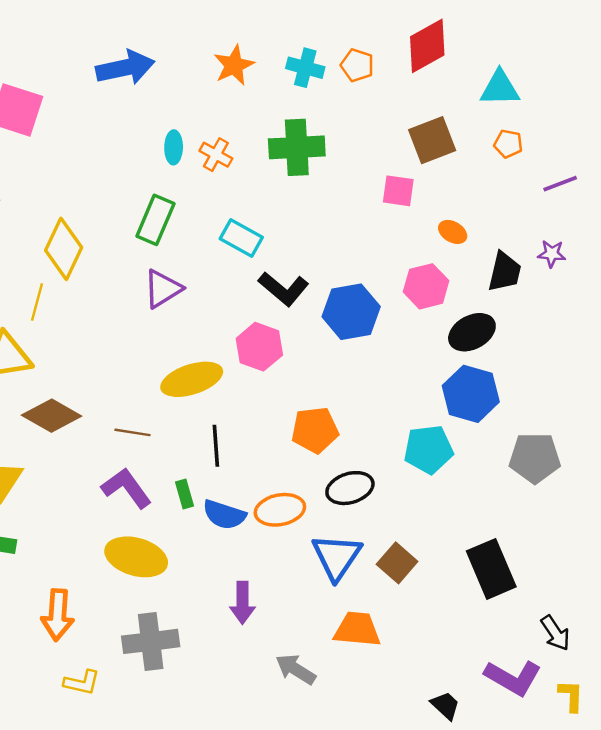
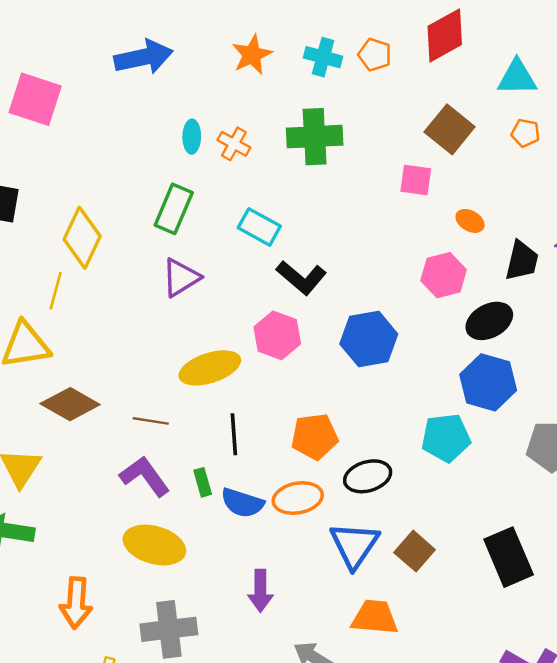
brown square: (432, 140) -> (450, 129), turned -30
blue hexagon: (351, 312) -> (369, 339), moved
orange pentagon: (315, 430) -> (315, 437), moved

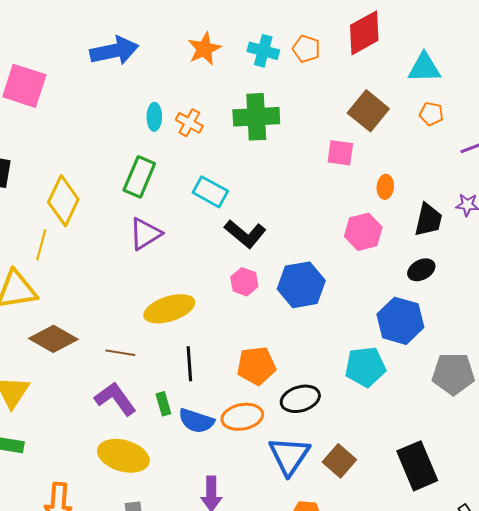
orange ellipse: (470, 221) -> (385, 187), turned 65
black ellipse: (489, 321) -> (421, 270), moved, size x0.7
pink hexagon: (277, 335) -> (244, 282), moved, size x0.7

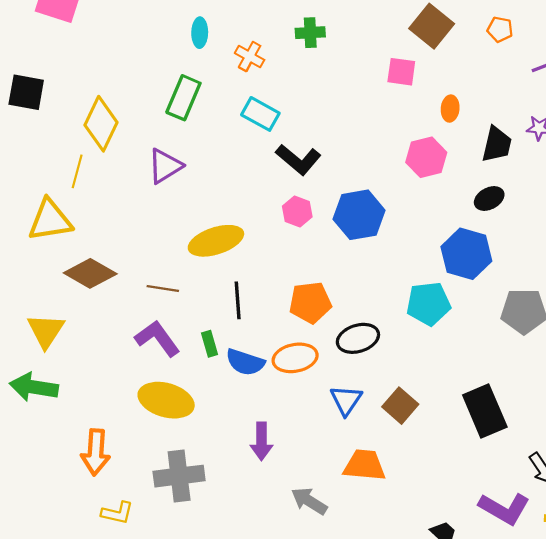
green cross: (256, 117) -> (310, 33), size x0.6
orange cross: (189, 123) -> (250, 56), moved
purple triangle: (145, 234) -> (165, 166), moved
blue triangle: (289, 456) -> (346, 400), size x0.7

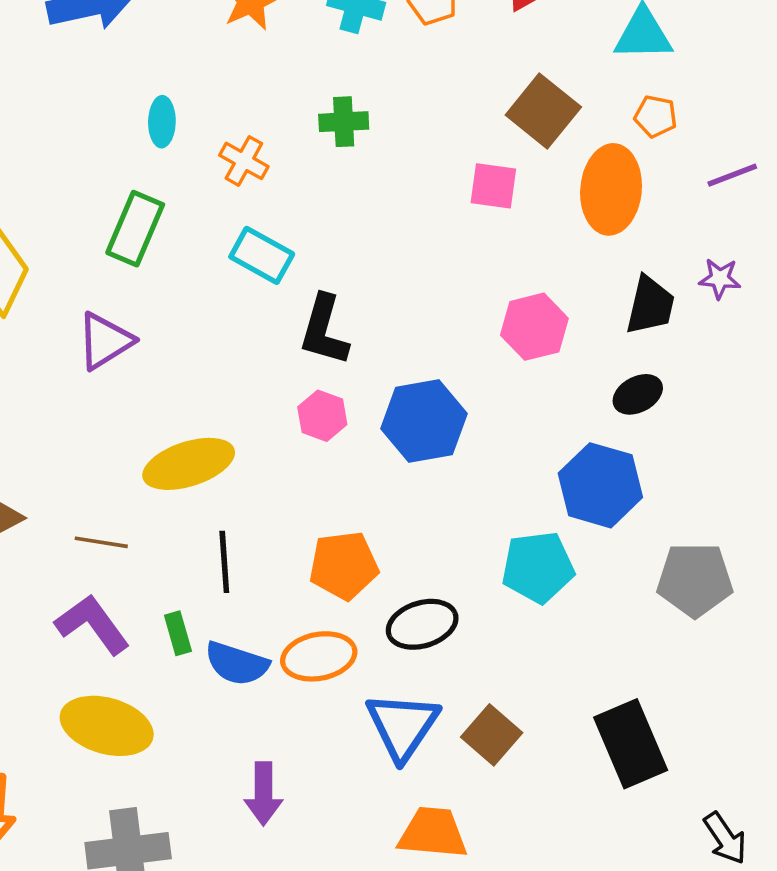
orange ellipse: (450, 109) -> (611, 189), moved, size x2.0
black L-shape: (298, 159) -> (324, 330), turned 66
blue triangle: (346, 400) -> (403, 726), size x1.4

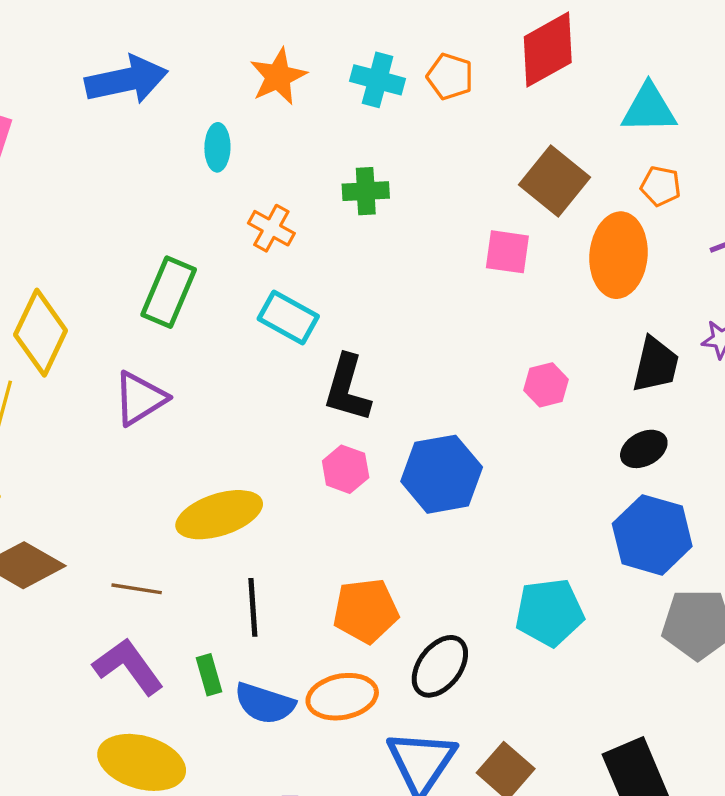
cyan ellipse: (162, 122) -> (217, 147), moved
pink hexagon: (534, 327) -> (546, 385), size x0.7
blue hexagon: (600, 485) -> (652, 535), moved
black ellipse: (422, 624) -> (440, 666), turned -36

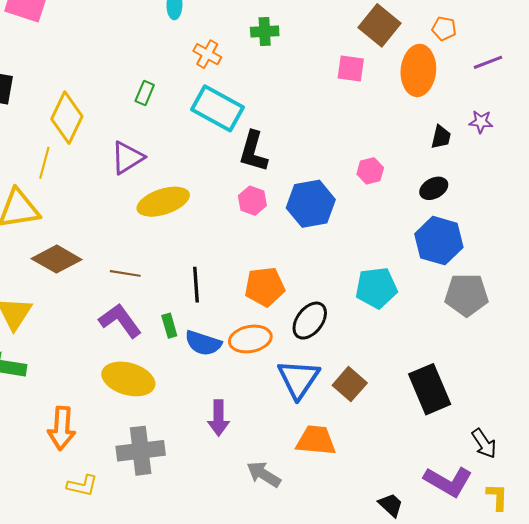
green rectangle: (169, 292) -> (145, 93), size x0.6
cyan rectangle: (288, 317) -> (217, 108), size x1.4
black trapezoid: (656, 365) -> (441, 137), size x0.7
pink hexagon: (546, 385) -> (370, 171), moved
yellow ellipse: (219, 515) -> (163, 202), moved

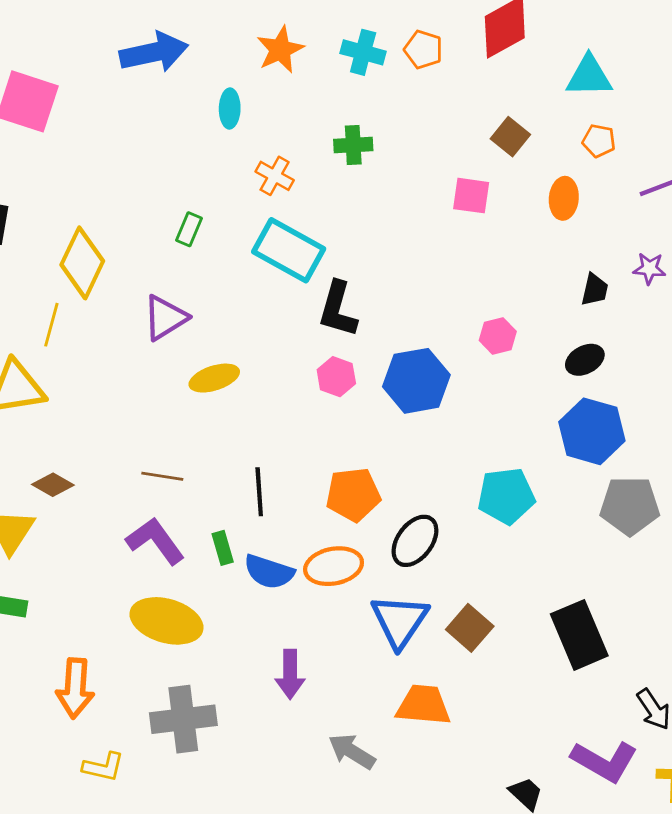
brown square: (379, 25) -> (510, 137), size x0.7
orange ellipse: (418, 70) -> (564, 198), size x0.6
yellow ellipse: (163, 202) -> (214, 378), size x0.7
brown diamond: (57, 259) -> (53, 485), moved, size x0.6

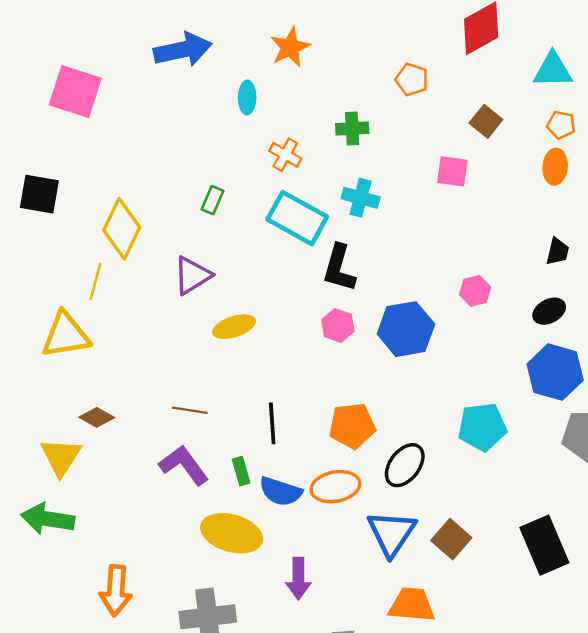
orange pentagon: (423, 50) -> (412, 80), moved
cyan cross: (363, 52) -> (361, 198), moved
orange ellipse: (564, 198) -> (555, 167), moved
yellow ellipse: (167, 621) -> (232, 533), moved

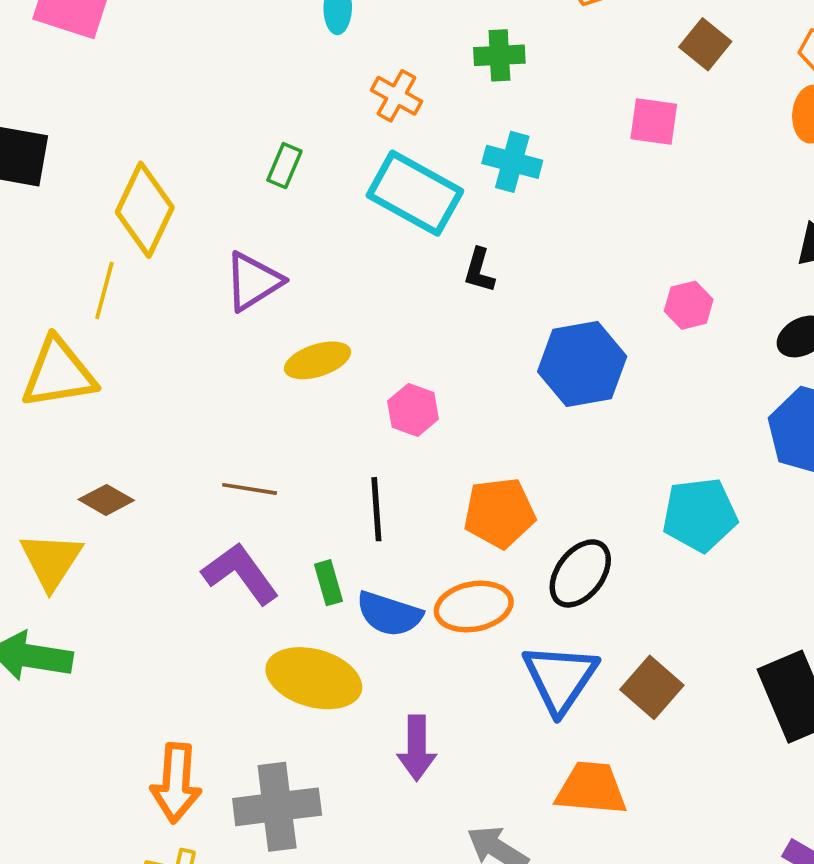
black L-shape: (339, 268) -> (479, 270), size x0.6
pink hexagon: (338, 325) -> (413, 410), moved
orange arrow: (116, 591) -> (176, 783), moved

